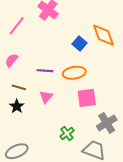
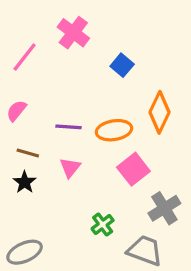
orange diamond: (104, 35) -> (159, 112), moved, turned 45
blue square: (79, 44) -> (122, 65), moved
pink square: (87, 98) -> (133, 169), turned -30

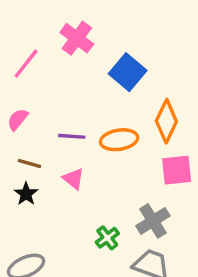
blue square: (122, 65) -> (128, 72), size x1.5
pink triangle: (70, 168) -> (73, 179), turned -30
pink square: (133, 169) -> (177, 170), moved, turned 32
gray cross: (164, 208) -> (153, 221), moved

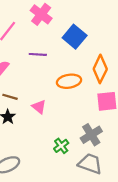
purple line: (72, 136) -> (38, 54), moved

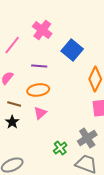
orange ellipse: (69, 81) -> (38, 90), moved
pink triangle: (39, 107) -> (40, 113), turned 40

